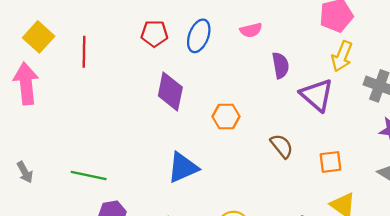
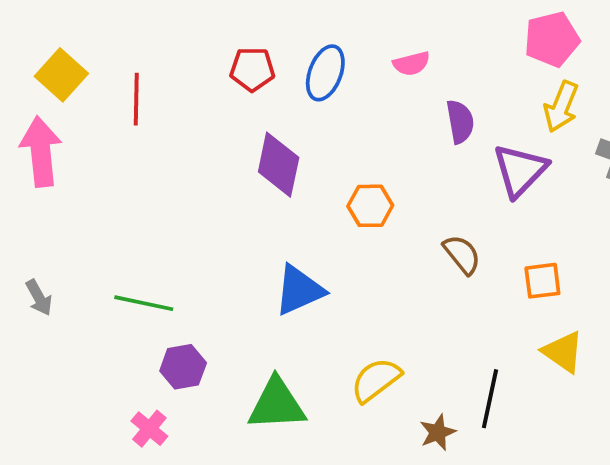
purple triangle: (317, 95) -> (520, 170), turned 33

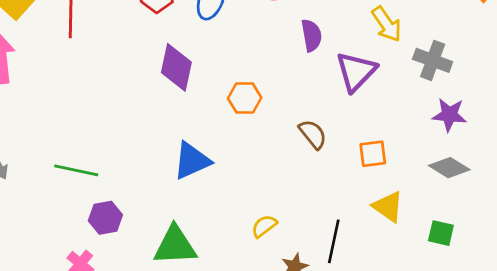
yellow arrow: (561, 107) -> (387, 24), turned -57
yellow semicircle: (376, 380) -> (264, 226), moved, size x0.7

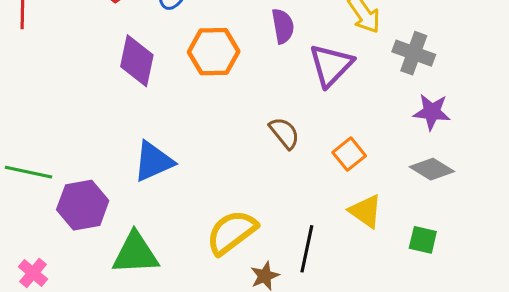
orange hexagon: (245, 98) -> (214, 52), moved, size x1.4
orange square: (373, 154) -> (349, 154), turned -32
purple hexagon: (105, 218) -> (83, 205), moved, size x1.4
yellow semicircle: (264, 226) -> (232, 232), size x1.8

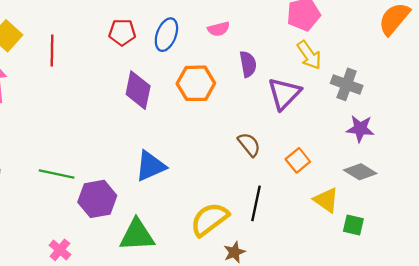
yellow triangle: (366, 211) -> (326, 200), moved
black line: (307, 249) -> (256, 203), moved

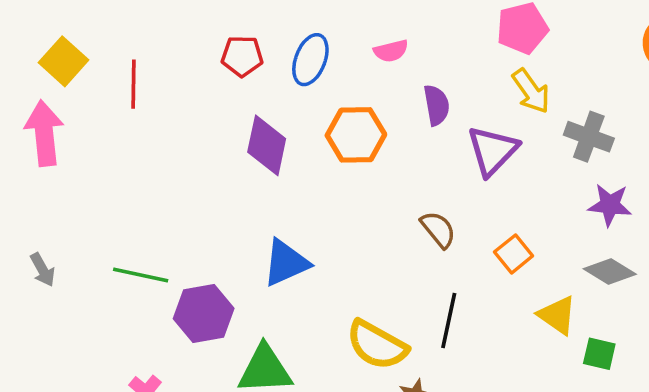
yellow semicircle: (209, 219) -> (377, 345), turned -114

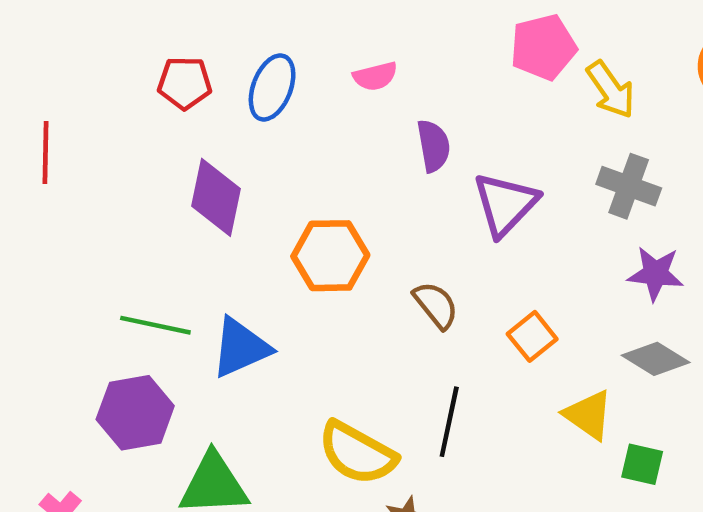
red line: (134, 84) -> (46, 153), moved
yellow arrow: (531, 91) -> (611, 90), moved
orange hexagon: (356, 135) -> (330, 256), moved
green line: (141, 275) -> (155, 325), moved

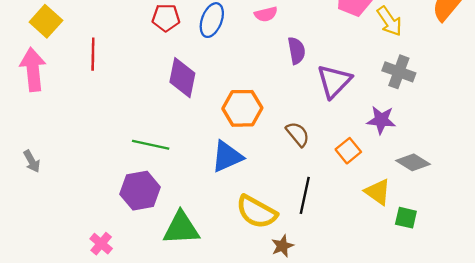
purple star: (656, 274) -> (381, 120), moved
blue triangle: (241, 348) -> (227, 157), moved

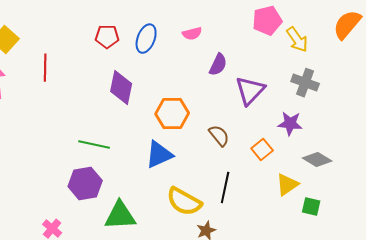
purple semicircle: (297, 51) -> (218, 65), turned 35
yellow triangle: (378, 192) -> (287, 185), turned 50

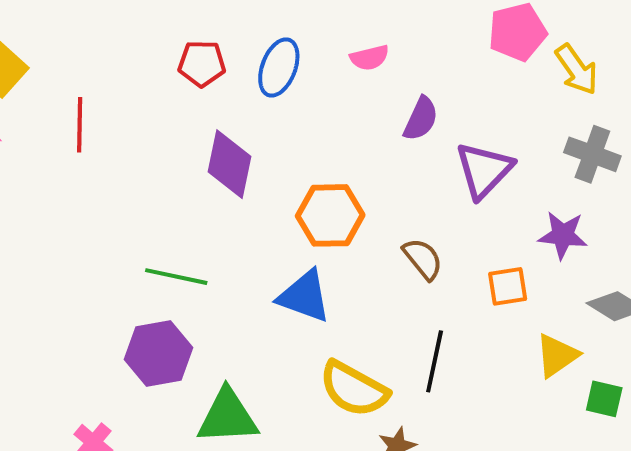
orange square: (262, 150) -> (508, 286), turned 30
blue triangle: (159, 155) -> (304, 296), turned 44

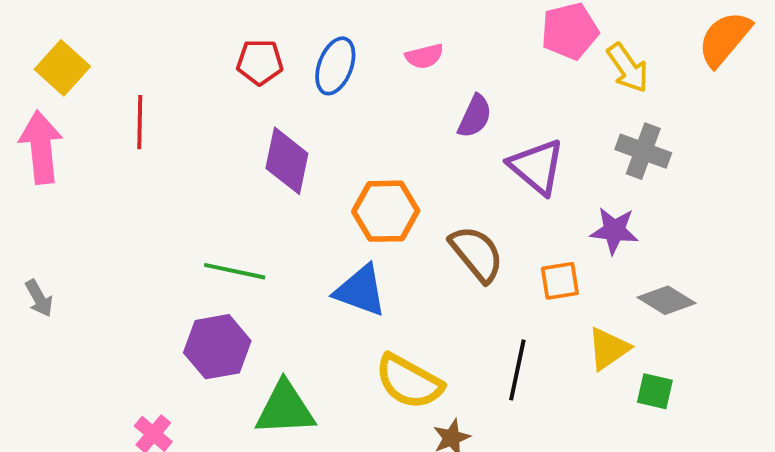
purple triangle: (484, 170) -> (537, 167), turned -34
brown semicircle: (423, 259) -> (477, 254), size x1.4
black line: (435, 361) -> (517, 370), moved

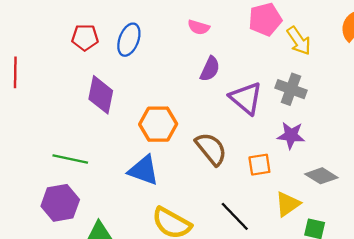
pink semicircle: (424, 56) -> (199, 27), moved, turned 30
gray cross: (643, 151) -> (291, 89), moved
black line: (517, 370) -> (235, 216), turned -56

